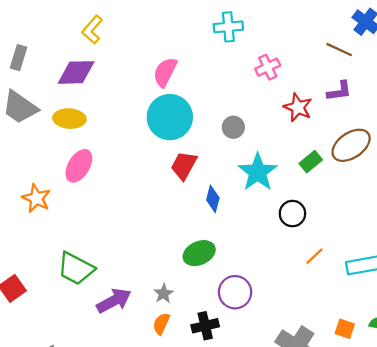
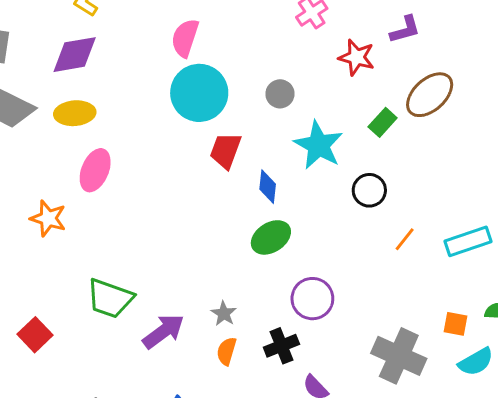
green ellipse: (199, 253) -> (271, 237), moved

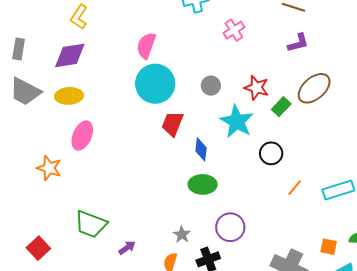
red star: (357, 57) -> (257, 88), moved
green ellipse: (271, 237) -> (203, 184), turned 32
gray star: (224, 313) -> (182, 235), moved
purple arrow: (163, 331) -> (127, 248), size x0.6

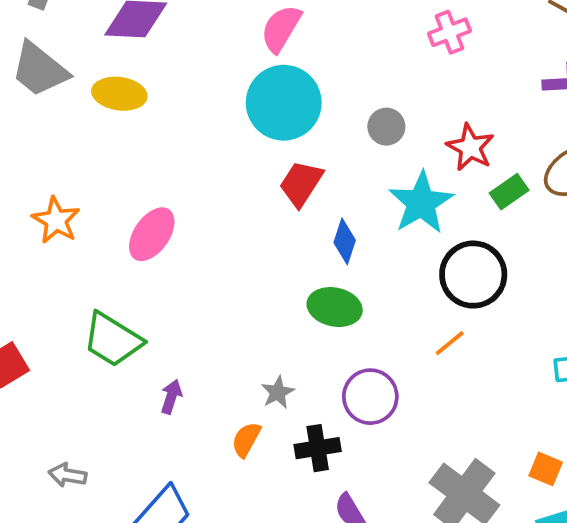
pink ellipse: (82, 136) -> (152, 234), moved
black circle: (271, 153) -> (473, 275), size x1.5
orange line: (295, 188) -> (450, 343), moved
purple arrow: (127, 248) -> (171, 397), turned -48

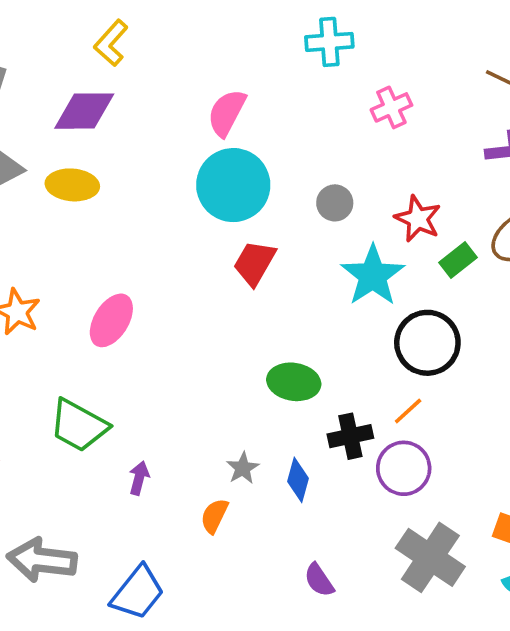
blue diamond: (345, 241) -> (298, 480), moved
purple circle: (370, 397) -> (404, 468), moved
black cross: (318, 448) -> (350, 436), moved
gray arrow: (68, 475) -> (42, 560), size x1.8

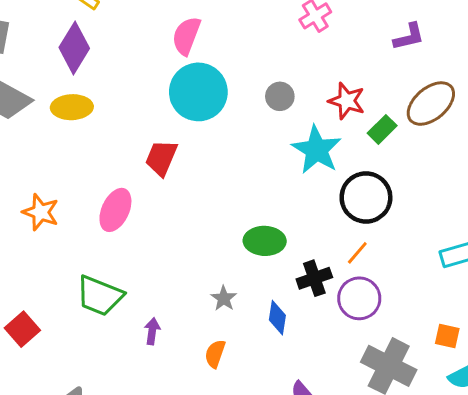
purple diamond: (84, 111) -> (74, 48), turned -51
red trapezoid: (254, 263) -> (161, 158), moved
gray star: (243, 468) -> (224, 298), moved

